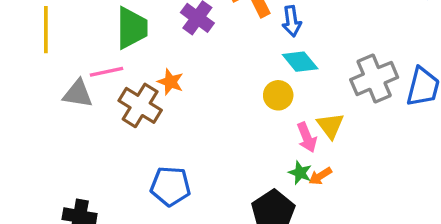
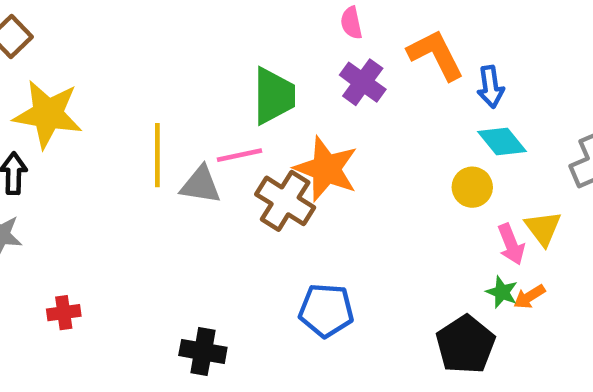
yellow line: (46, 30) -> (157, 155), moved
orange star: (170, 82) -> (326, 169), size x1.8

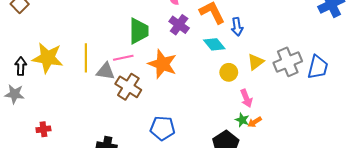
yellow star: (48, 114) -> (48, 58), moved
cyan diamond: (502, 141) -> (214, 44), moved
brown cross: (285, 201) -> (128, 87), moved
yellow triangle: (543, 228) -> (256, 62), moved, turned 30

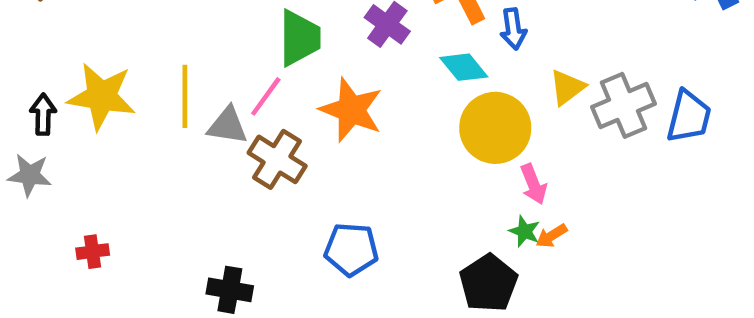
pink line: (123, 58) -> (266, 96), turned -42
yellow triangle: (256, 62) -> (567, 87), moved
yellow circle: (229, 72) -> (495, 128), size x1.8

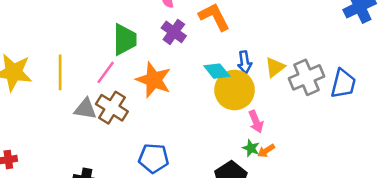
blue arrow: (513, 29) -> (245, 62), moved
cyan diamond: (464, 67) -> (217, 71), moved
gray triangle: (228, 126) -> (85, 109), moved

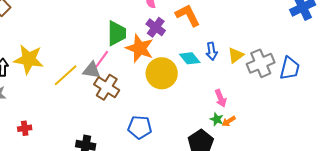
yellow line: (60, 72) -> (66, 75), moved, turned 48
orange star: (154, 80) -> (140, 48), moved
yellow circle: (235, 90) -> (162, 73), moved
gray triangle: (85, 109) -> (92, 70), moved

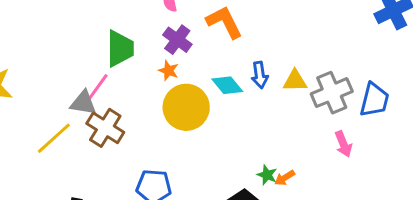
orange star: (140, 48) -> (169, 71), moved, size x0.5
yellow triangle: (236, 55) -> (295, 81), turned 36
yellow line: (66, 75) -> (54, 138), moved
pink arrow: (221, 98) -> (343, 144), moved

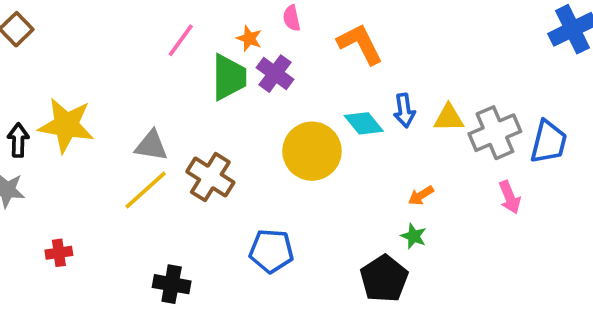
purple cross: (177, 40) -> (275, 74), moved
orange star: (169, 71) -> (249, 38), moved
pink line: (98, 87) -> (181, 40), moved
gray triangle: (83, 103) -> (151, 146), moved
orange arrow: (285, 178) -> (421, 195), moved

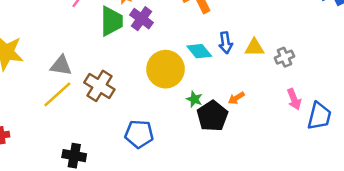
gray cross: (495, 133) -> (284, 57), size x0.6
blue trapezoid: (548, 142) -> (319, 116), moved
green star: (414, 236) -> (194, 99), moved
black pentagon: (384, 279) -> (212, 116), moved

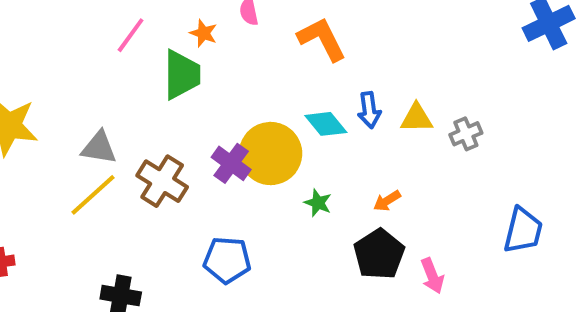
purple cross: (142, 19) -> (231, 163), moved
pink arrow: (294, 99) -> (432, 276), moved
black pentagon: (212, 116) -> (379, 254), moved

